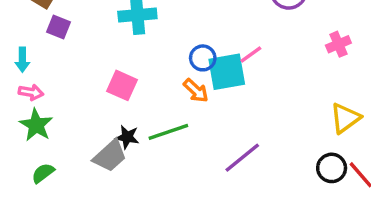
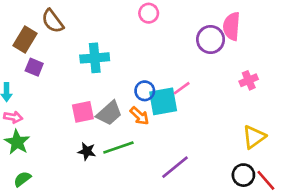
pink square: (122, 85) -> (83, 112), turned -35
gray trapezoid: (110, 156) -> (109, 113), moved

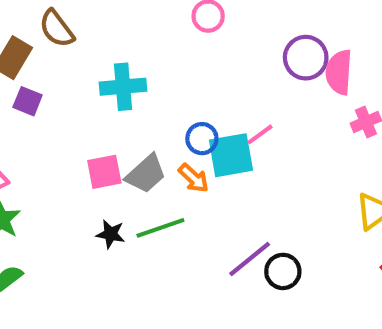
pink semicircle: (232, 26) -> (339, 72), moved
black circle: (243, 175) -> (283, 271), moved

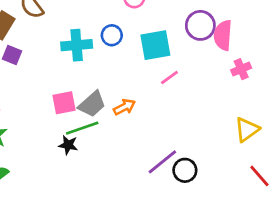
blue circle: (202, 139) -> (112, 35), moved
cyan square: (231, 155) -> (155, 45), moved
orange arrow: (194, 178) -> (124, 107), turned -70
green line: (160, 228) -> (82, 128), moved

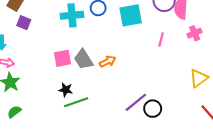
pink line: (169, 77) -> (161, 39), moved, turned -40
gray trapezoid: (92, 104) -> (83, 59), turned 100
green line: (82, 128) -> (76, 102), moved

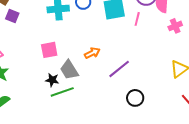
pink line: (161, 39) -> (137, 19), moved
gray trapezoid: (83, 59) -> (69, 70), moved
purple line: (136, 102) -> (119, 69), moved

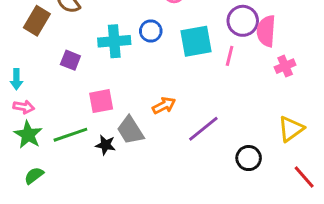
purple square: (12, 16) -> (70, 60), moved
green line: (62, 92) -> (70, 135), moved
black circle: (135, 98) -> (249, 158), moved

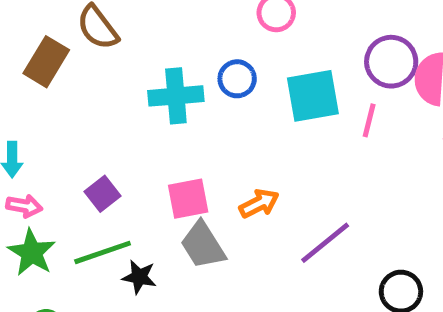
purple square: (70, 60) -> (103, 194), moved, turned 30
pink square: (101, 101) -> (188, 199), moved
black star: (105, 145) -> (139, 277), moved

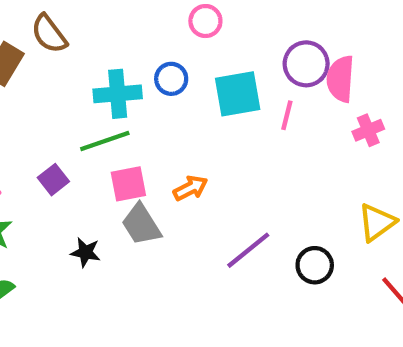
purple line: (325, 243) -> (248, 250), moved
green line: (103, 252) -> (105, 141), moved

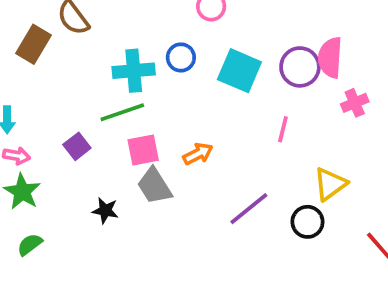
purple circle: (306, 64) -> (300, 67), moved
cyan square: (238, 94) -> (239, 71), turned 33
pink line: (287, 115) -> (283, 129), moved
yellow triangle: (377, 222) -> (330, 184), moved

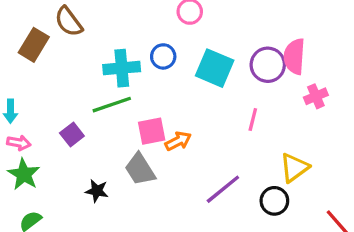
pink square: (143, 150) -> (152, 131), moved

